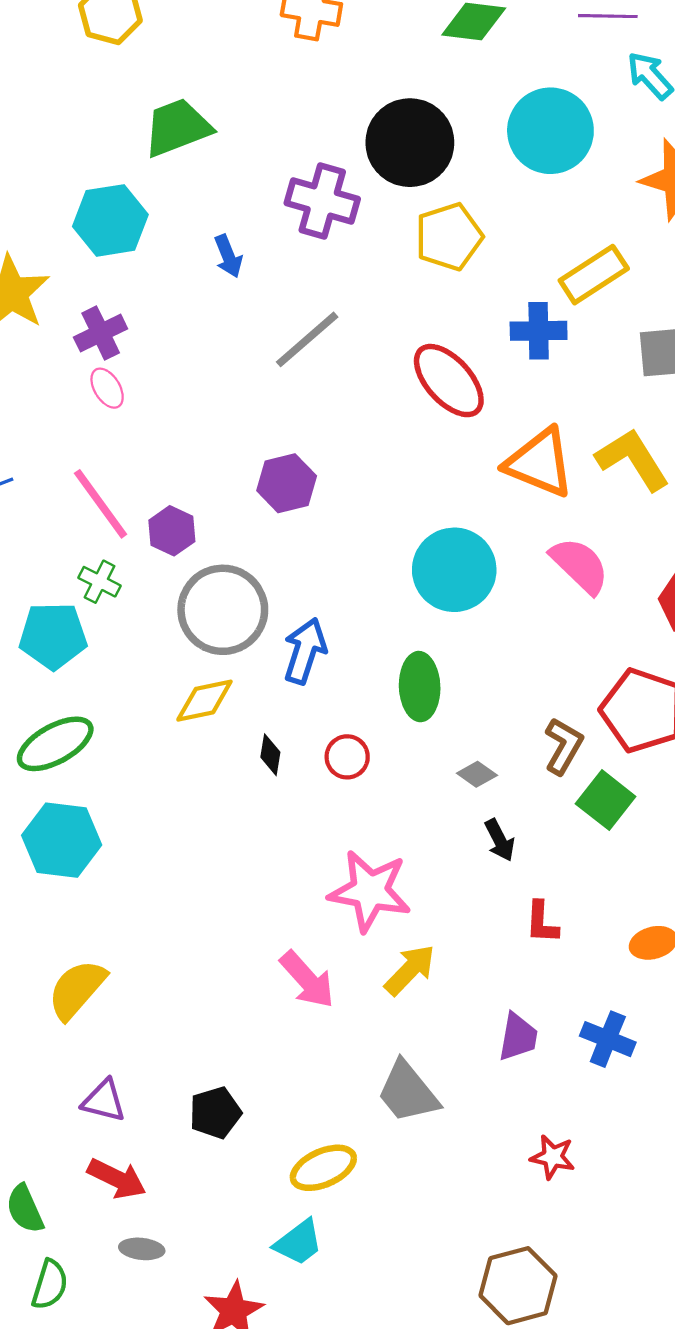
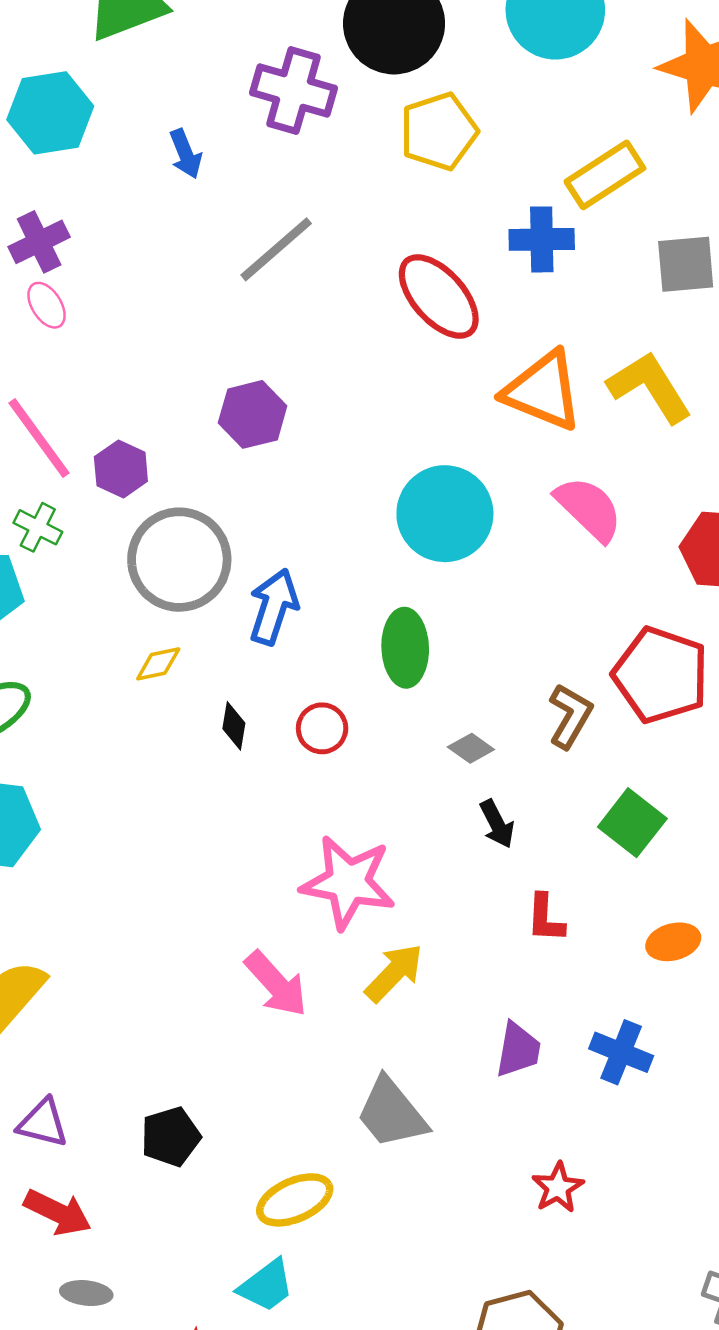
yellow diamond: (204, 701) -> (158, 664), size x0.7
green square: (606, 800) -> (632, 823), moved
red star: (553, 1157) -> (558, 1188), turned 30

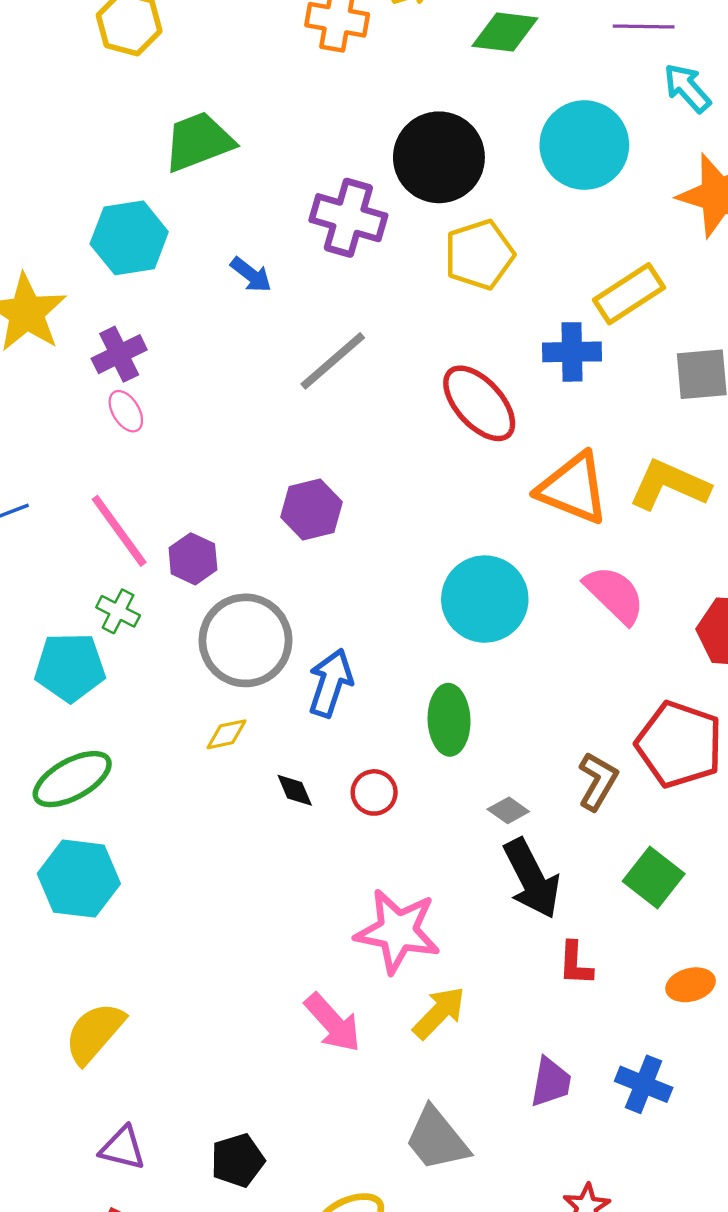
blue arrow: (186, 154) -> (251, 275), turned -30
yellow L-shape: (650, 387) -> (669, 485), turned -34
black diamond: (234, 726) -> (295, 790), turned -33
black arrow: (497, 824) -> (532, 879), size x1.8

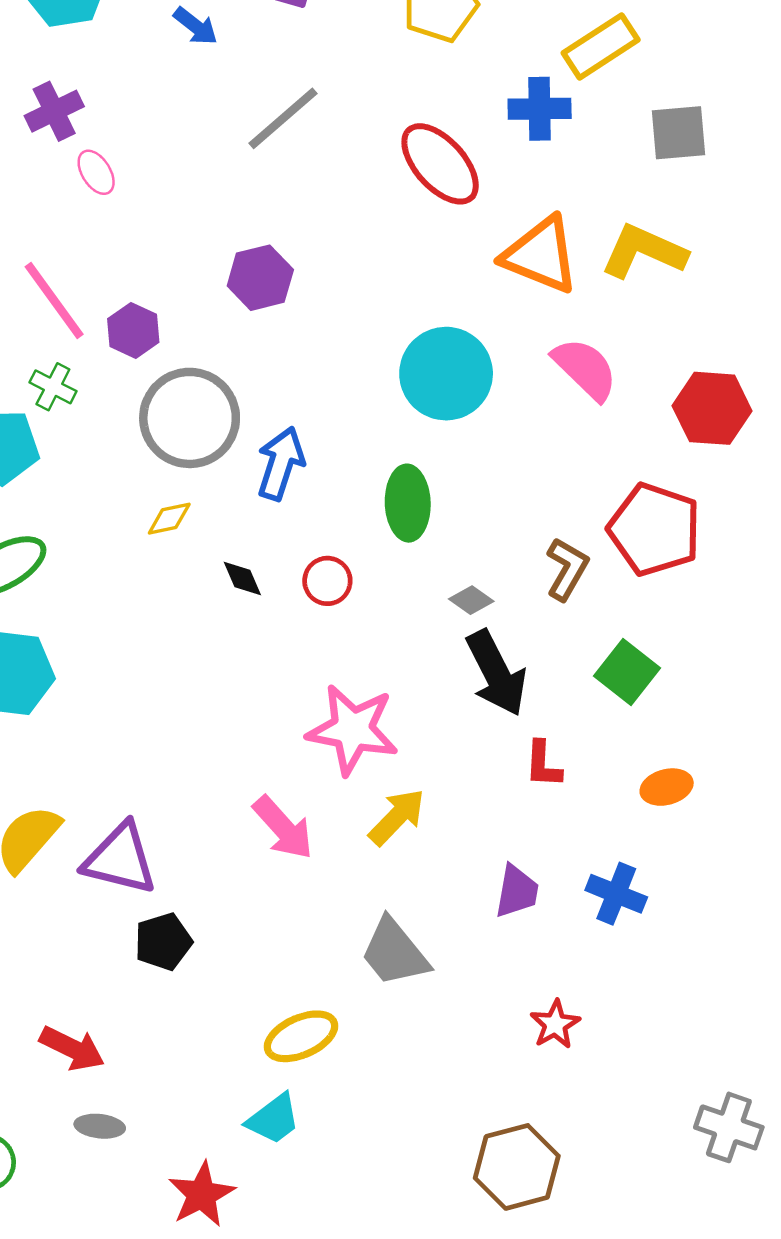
pink ellipse: (126, 411) -> (96, 172), moved
purple triangle: (123, 1148) -> (120, 859), moved, size x1.5
black pentagon: (238, 1160) -> (163, 942), moved

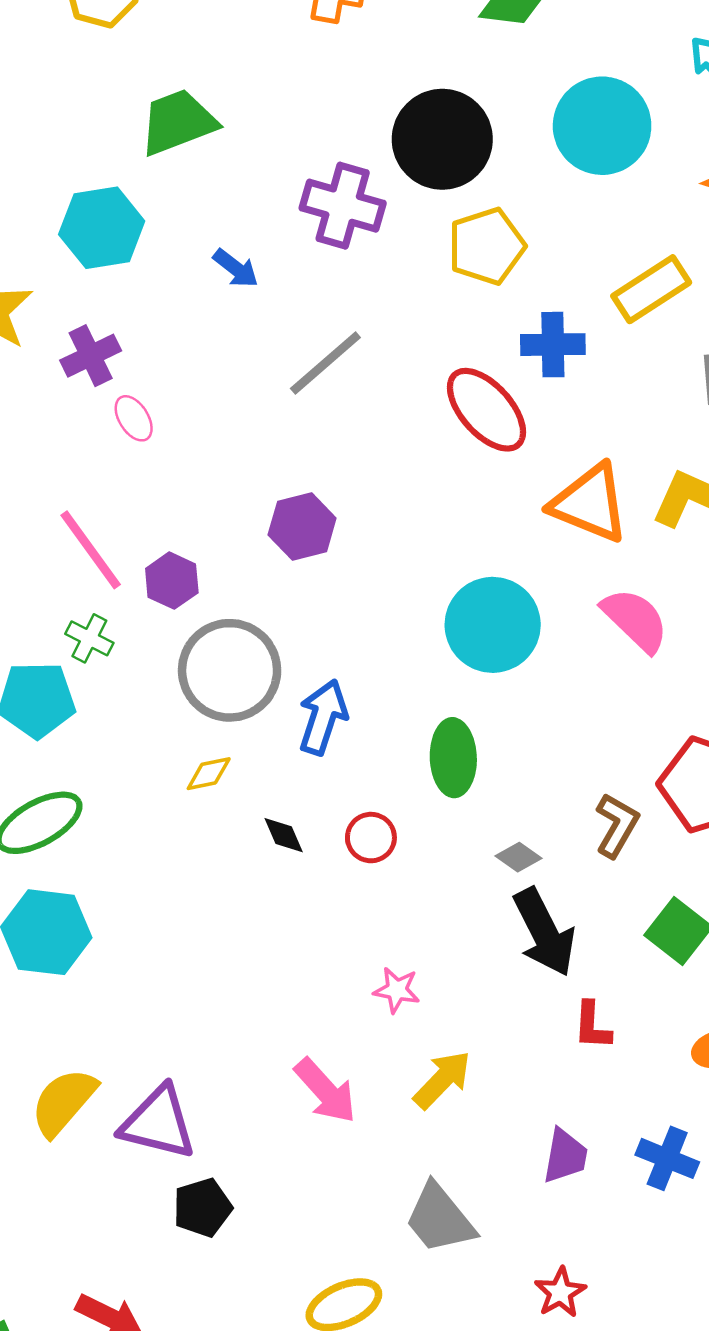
blue cross: (540, 109) -> (553, 345), moved
pink star: (353, 730) -> (397, 990), size x0.5
red star: (555, 1024) -> (560, 1292), moved

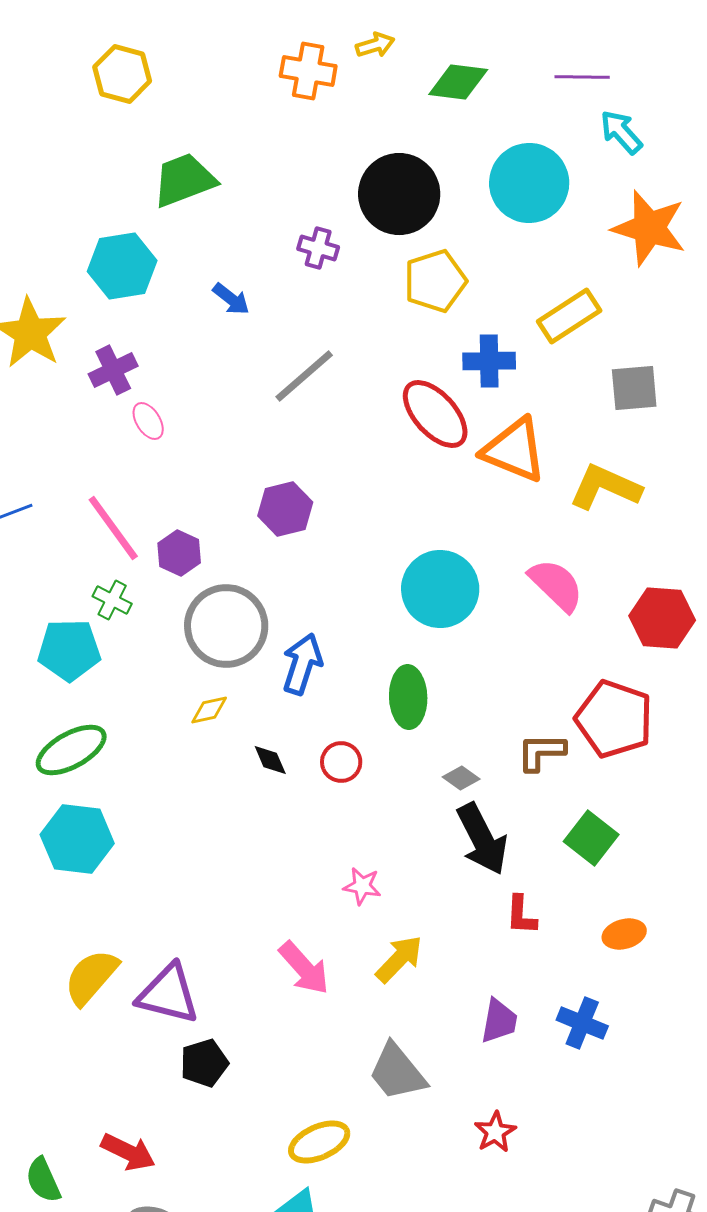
purple cross: (343, 206) -> (318, 248), size x0.6
orange triangle: (590, 503) -> (514, 450), moved
brown L-shape: (617, 825) -> (541, 752), turned -120

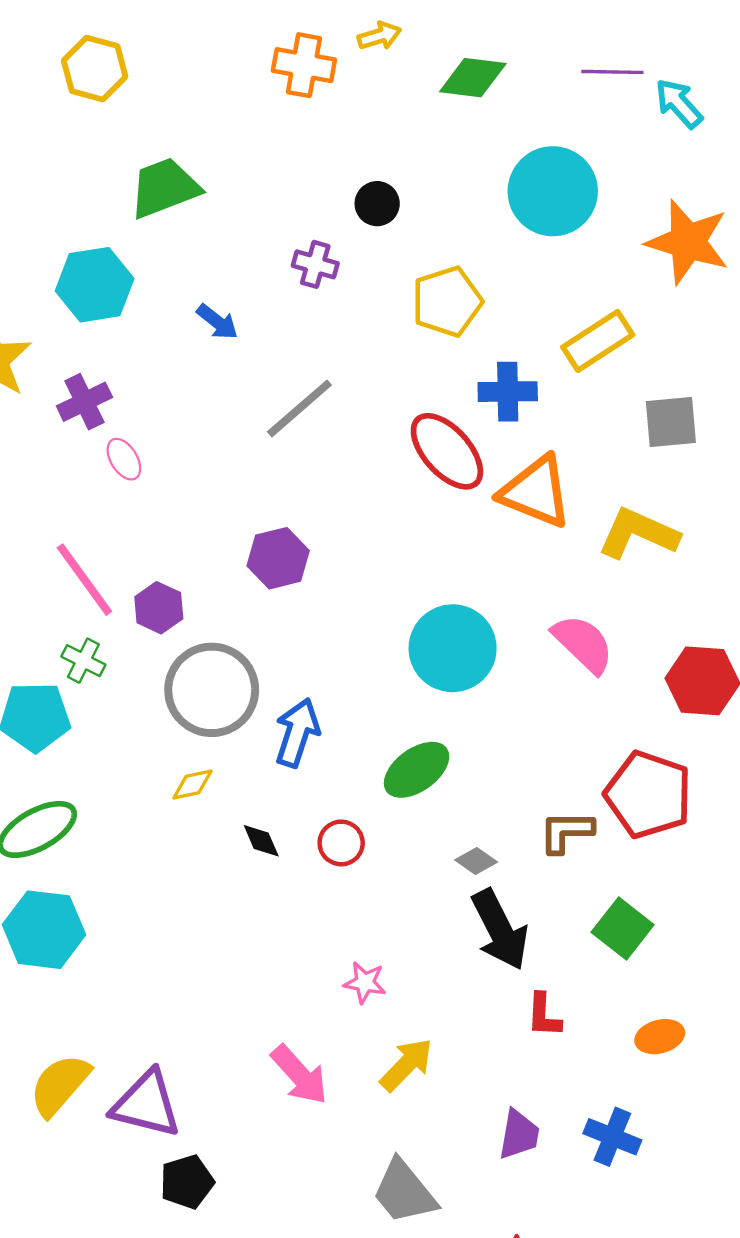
cyan arrow: (621, 132) -> (679, 103), moved
black circle: (399, 194) -> (377, 204), moved, size x0.5
green ellipse: (408, 697) -> (417, 770), turned 56

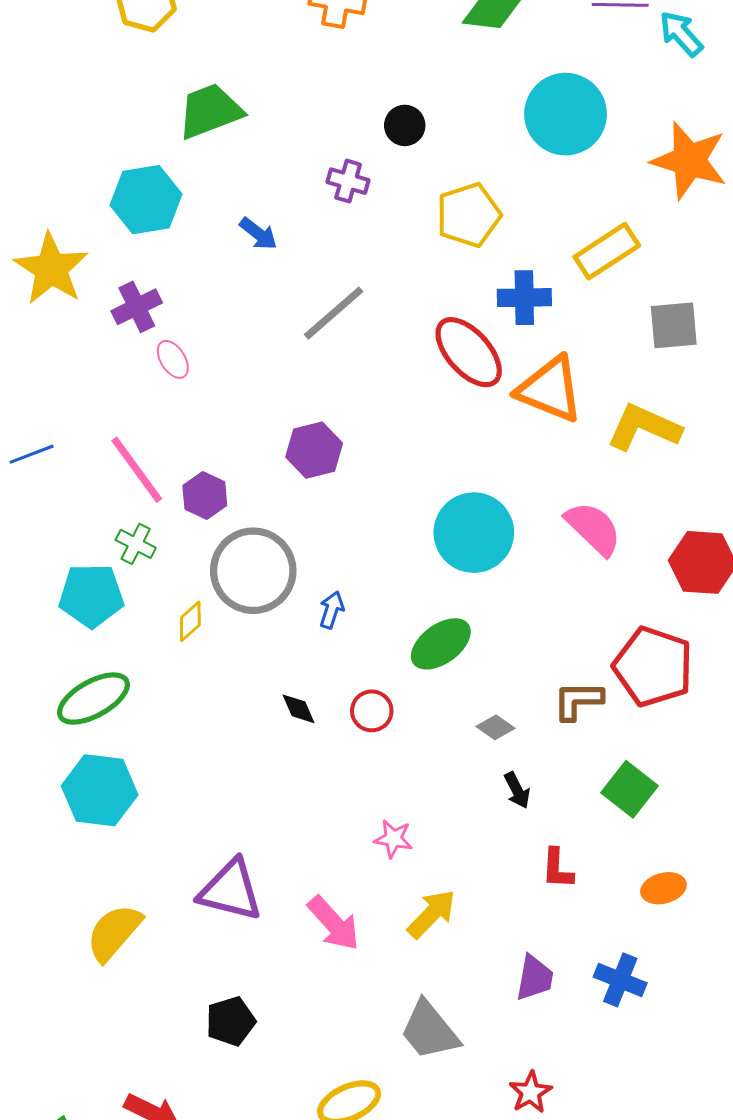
blue arrow: (297, 733) -> (332, 610), size x0.6
yellow diamond: (193, 784) -> (190, 621), moved, turned -30
black arrow: (500, 930) -> (517, 790), size x0.5
purple triangle: (146, 1104) -> (231, 890), moved

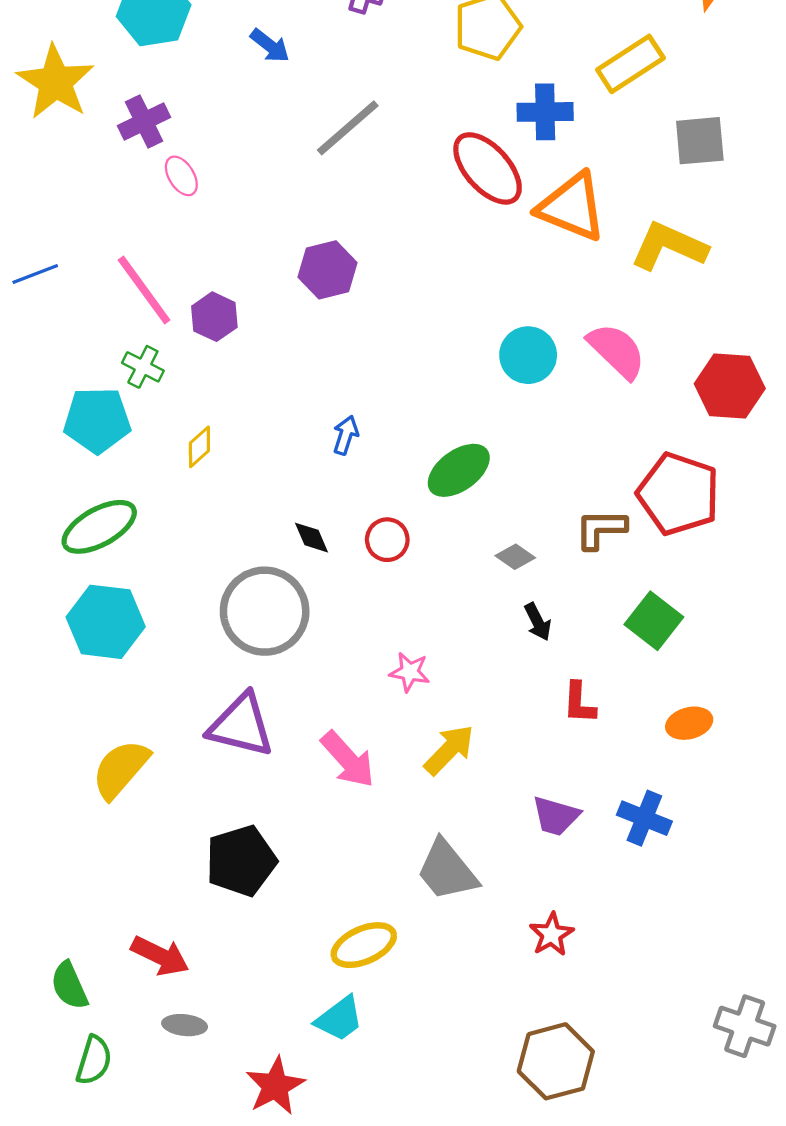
cyan circle: (474, 533) -> (528, 355), moved, size x0.7
gray circle: (253, 571) -> (265, 611), moved
purple trapezoid: (535, 978) -> (556, 816), turned 96
black pentagon: (231, 1021) -> (241, 861), size x1.4

